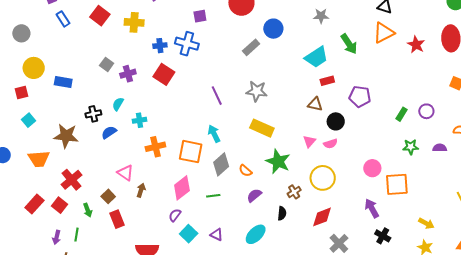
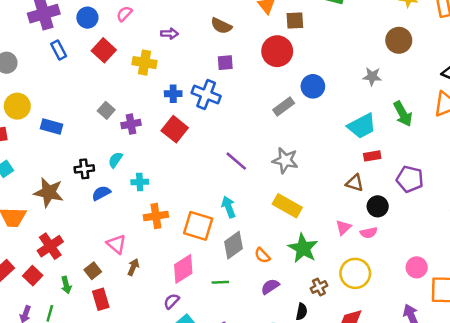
purple line: (217, 96) -> (236, 161), turned -30

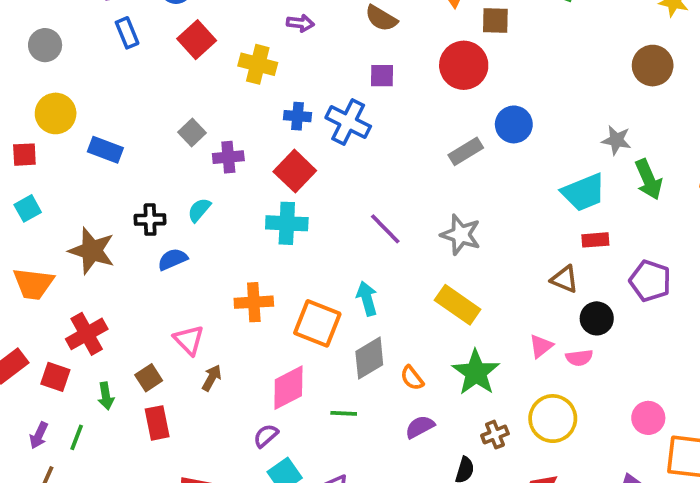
gray star: (372, 77) -> (616, 140), moved
cyan cross: (140, 182) -> (287, 223), moved, size x1.5
red square: (33, 276) -> (55, 377), turned -30

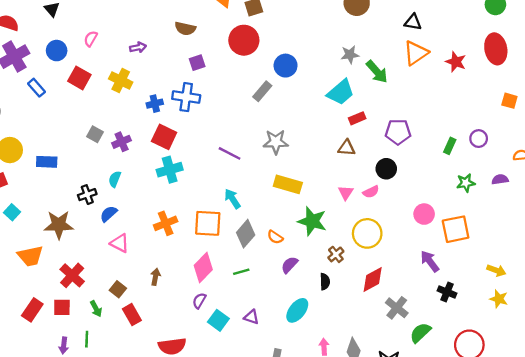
yellow cross: (258, 64) -> (121, 81), turned 30
black circle: (597, 318) -> (386, 169), moved
pink triangle: (189, 340) -> (120, 243), moved

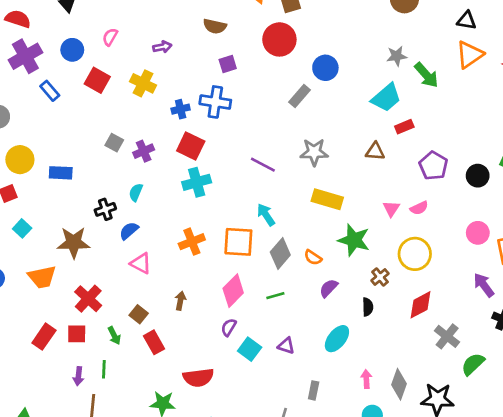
purple pentagon: (398, 132) -> (433, 166), moved, turned 30
brown triangle: (347, 148) -> (375, 151), moved
black circle: (386, 169) -> (478, 176), moved

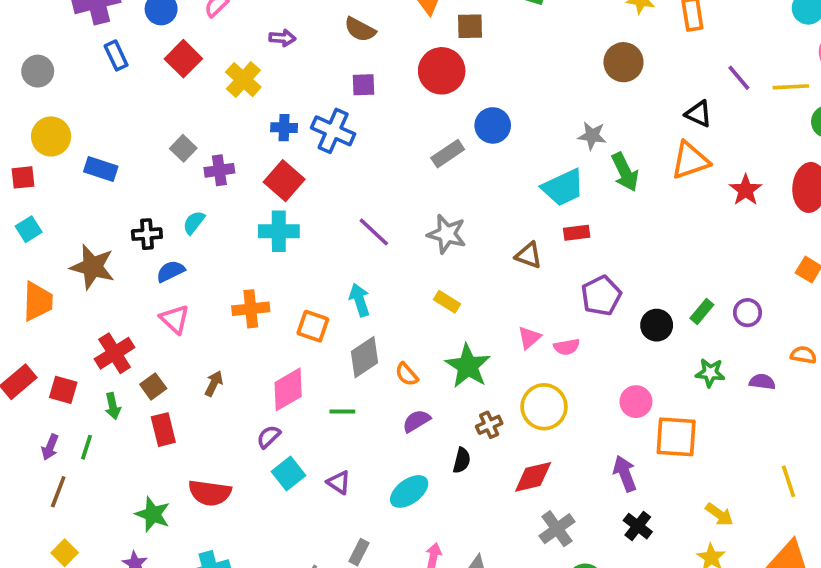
yellow rectangle: (327, 199) -> (447, 302), size x0.6
orange square: (238, 242) -> (313, 326), size x0.7
orange trapezoid: (42, 277) -> (38, 301), turned -92
red cross: (88, 299) -> (115, 353), moved

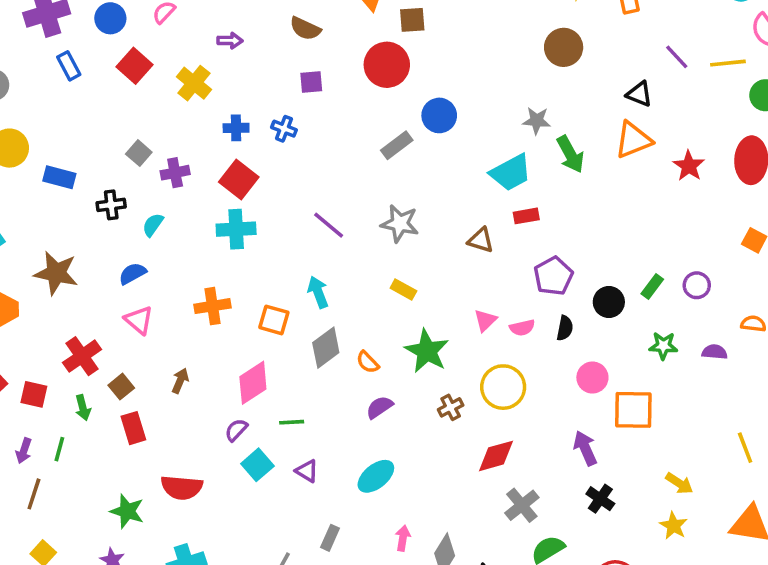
blue cross: (333, 131) -> (284, 129), size x0.6
black cross: (147, 234) -> (111, 205), moved
green line: (342, 411) -> (292, 422), moved
black semicircle: (462, 460) -> (565, 328), moved

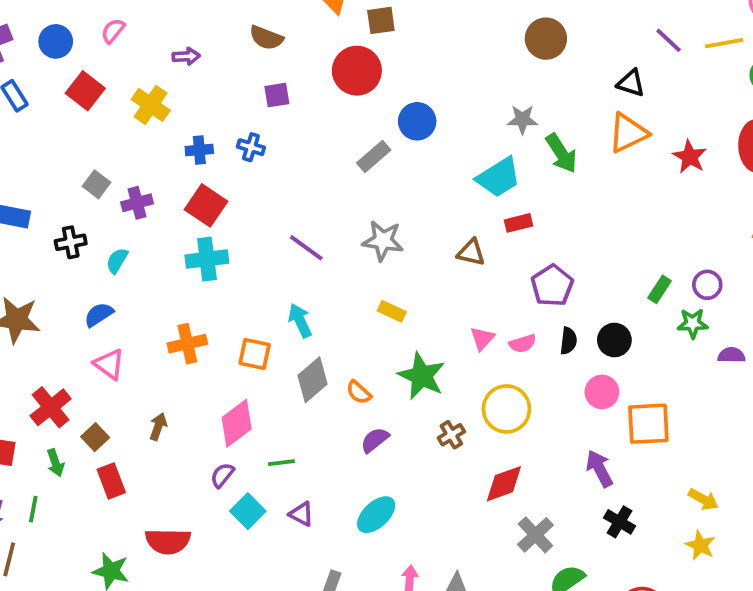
black circle: (609, 302) -> (614, 340), moved
green star: (663, 346) -> (693, 323), moved

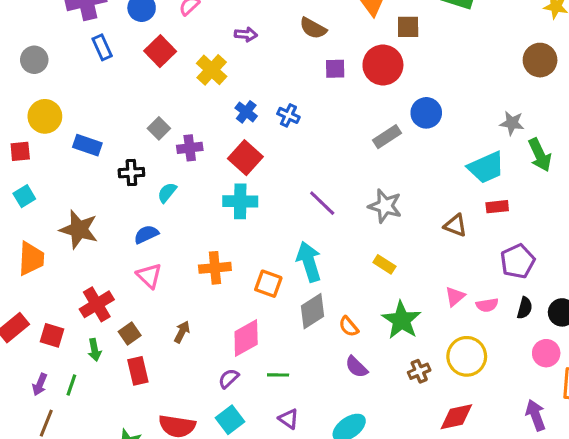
purple square: (277, 95) -> (335, 69), moved
blue cross: (199, 150) -> (246, 112), turned 35
cyan arrow: (300, 321) -> (309, 262), size x1.4
purple semicircle: (375, 440) -> (356, 367), turned -105
cyan square: (248, 511) -> (230, 420), moved

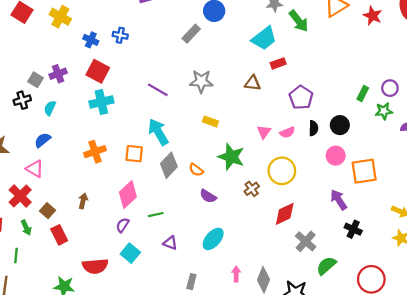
gray square: (159, 128) -> (35, 80), moved
pink triangle: (149, 276) -> (35, 169), moved

